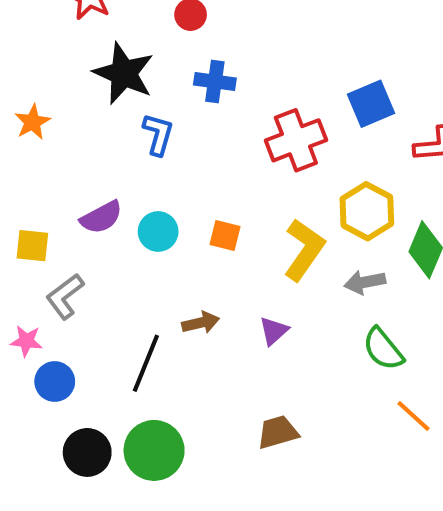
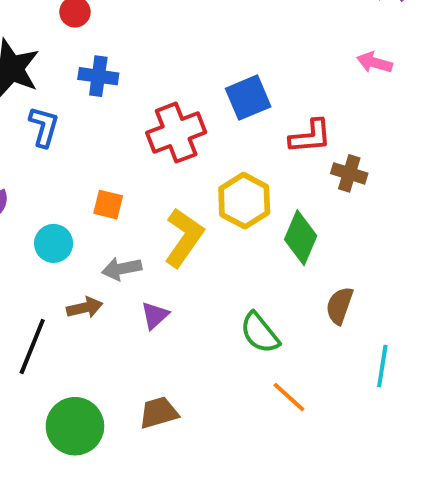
cyan circle: (158, 231) -> (54, 243), moved
orange square: (225, 236) -> (108, 205), moved
gray arrow: (365, 282) -> (122, 269), moved
green circle: (154, 450) -> (75, 426), moved

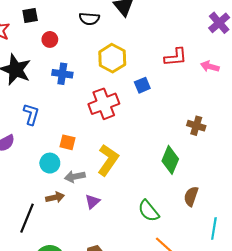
blue square: (248, 98) -> (142, 85), size x0.7
blue L-shape: (44, 127) -> (31, 114), moved
red L-shape: (310, 136) -> (176, 57), moved
yellow hexagon: (244, 201) -> (112, 58), moved
cyan circle: (54, 243) -> (50, 163), moved

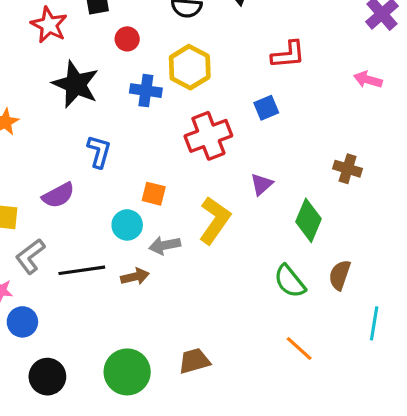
red L-shape: (176, 57) -> (288, 55), moved
yellow hexagon: (112, 58) -> (190, 67), moved
purple triangle: (92, 201) -> (262, 184), moved
green semicircle: (149, 211) -> (290, 281), moved
black line: (27, 218) -> (82, 270), moved, turned 60

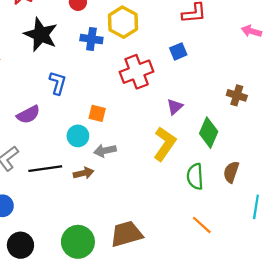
yellow L-shape: (215, 220) -> (165, 144), moved
green semicircle: (290, 281) -> (195, 176), turned 35
brown trapezoid: (194, 361) -> (126, 234), size x1.4

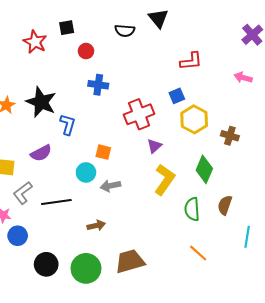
yellow hexagon: (123, 22) -> (194, 119), moved
black star: (41, 35) -> (41, 102), moved
purple triangle: (175, 107) -> (154, 146), moved
brown arrow: (84, 173) -> (96, 226), moved
black circle: (20, 245) -> (46, 264), moved

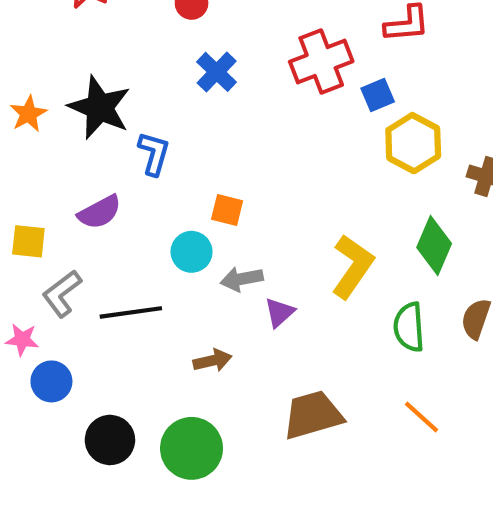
blue cross: (98, 85) -> (217, 72), turned 36
red cross: (139, 114) -> (321, 62), moved
purple triangle: (154, 146) -> (279, 312), moved
brown trapezoid: (130, 261) -> (313, 415), moved

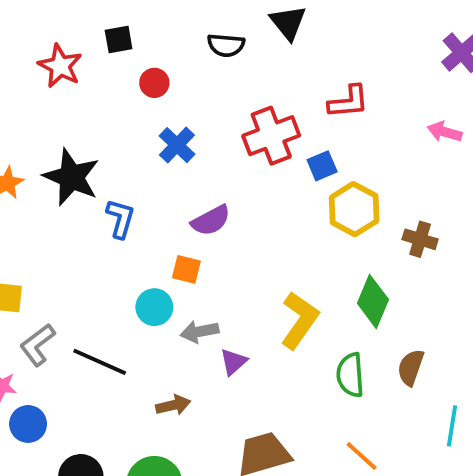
purple semicircle: (100, 212) -> (211, 220), moved
black line: (131, 312) -> (100, 362), turned 32

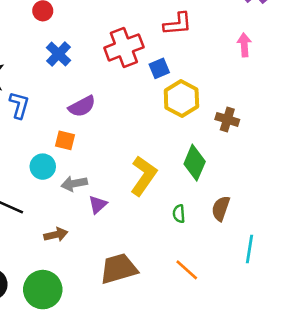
pink arrow: (445, 132) -> (244, 45), turned 70
green semicircle: (350, 375) -> (179, 214), size x0.6

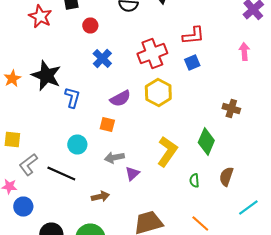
blue square: (159, 68) -> (192, 62), moved
yellow hexagon: (181, 99) -> (158, 92), moved
cyan circle: (43, 167) -> (77, 144), moved
cyan line: (250, 249) -> (248, 208), turned 45

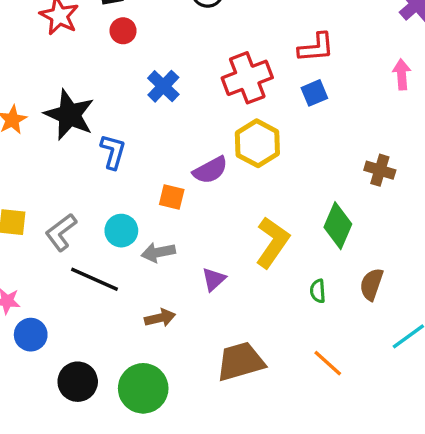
red circle: (90, 26) -> (123, 31), moved
purple semicircle: (120, 98) -> (210, 170), moved
gray arrow: (114, 158) -> (158, 252), moved
gray L-shape: (28, 164) -> (61, 232), moved

